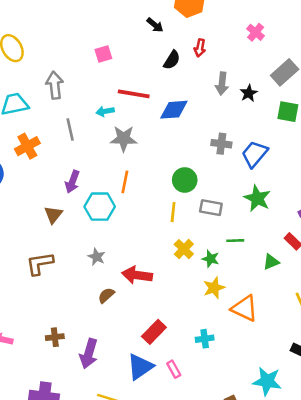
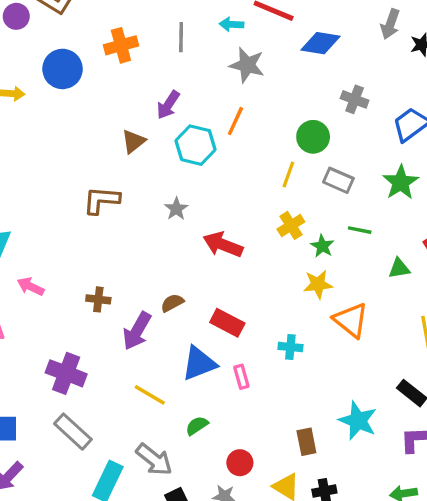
gray cross: (221, 144) -> (355, 99), moved
brown semicircle: (106, 295) -> (172, 303), moved
red rectangle: (154, 332) -> (227, 323), turned 60

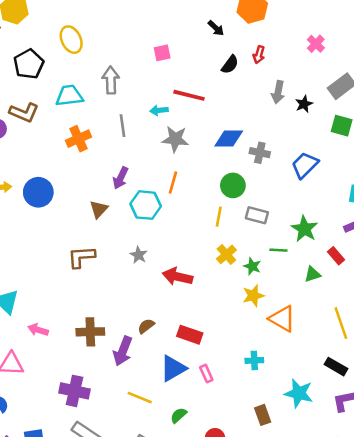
blue diamond: (320, 43) -> (229, 138), moved
blue circle: (63, 69) -> (38, 192), moved
green star: (401, 182) -> (304, 229), moved
brown cross: (98, 299) -> (90, 332), size x1.5
cyan cross: (290, 347) -> (254, 360), moved

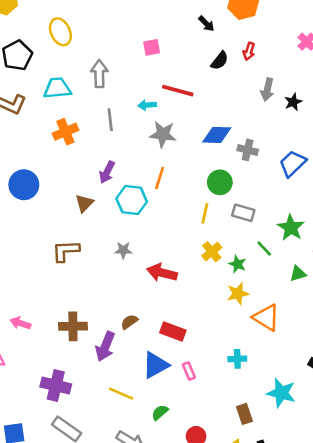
green line: (278, 250) -> (264, 248), turned 42
gray star: (139, 255) -> (123, 250), turned -30

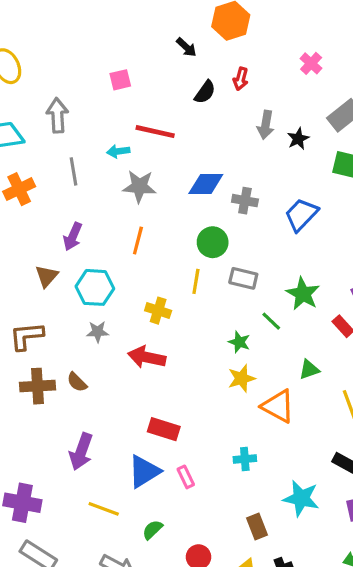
cyan hexagon: (132, 200) -> (95, 287), moved
yellow cross: (212, 252) -> (158, 311), moved, turned -30
green triangle: (298, 274) -> (309, 369), moved
brown semicircle: (129, 322) -> (77, 382), moved, turned -96
brown cross: (73, 326) -> (37, 386), moved

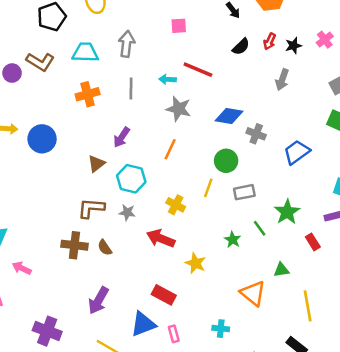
black star: (298, 139) -> (294, 46), moved
gray rectangle: (243, 278) -> (244, 192), turned -35
brown L-shape: (26, 336) -> (91, 208), moved
yellow star: (242, 378) -> (196, 263), moved, turned 30

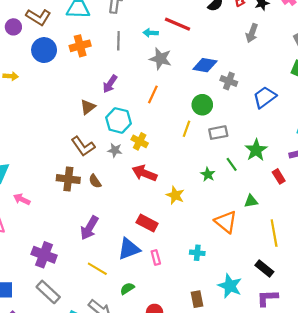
blue circle: (42, 139) -> (44, 50), moved
yellow cross: (176, 205) -> (140, 141), moved
brown L-shape: (91, 208) -> (83, 146), turned -130

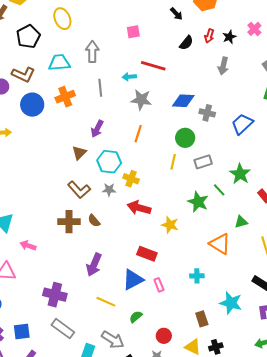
green star: (208, 174) -> (198, 202), size x1.5

